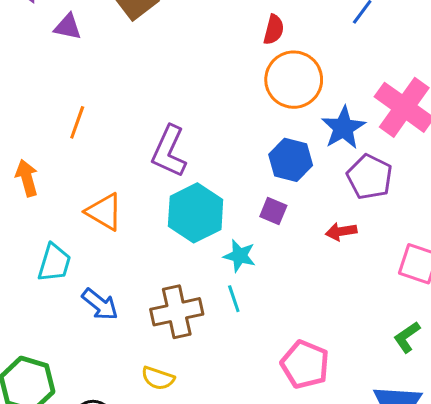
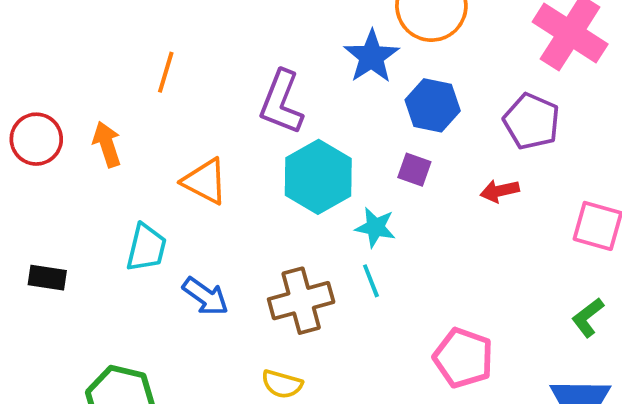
blue star: (343, 128) -> (372, 57), moved

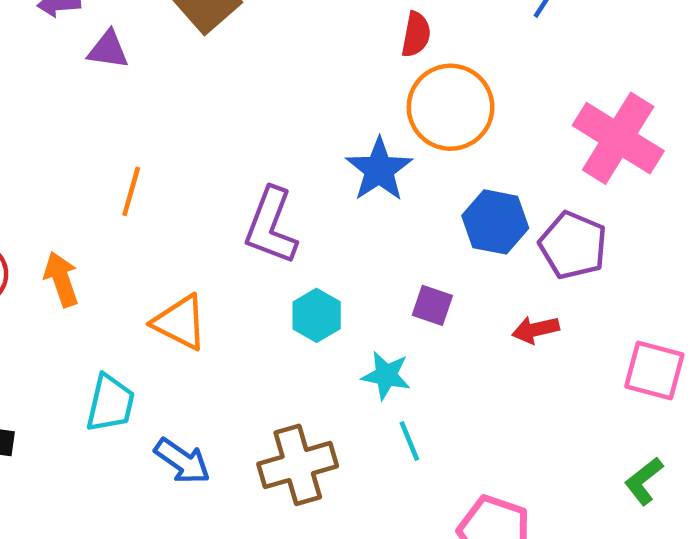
blue hexagon: (433, 105) -> (495, 222), moved
cyan hexagon: (318, 177) -> (317, 315), size x0.6
cyan line: (371, 281) -> (409, 441), moved

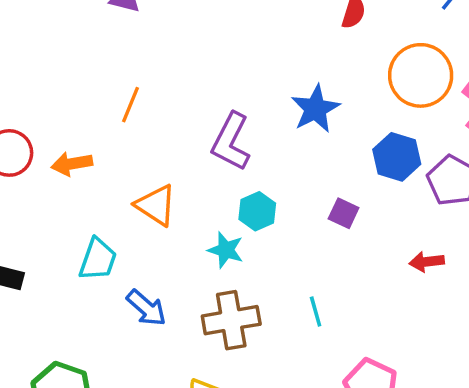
orange circle: (451, 107) -> (421, 75), moved
orange arrow: (61, 279) -> (72, 164), turned -87
red arrow: (536, 330) -> (427, 262), moved
cyan star: (386, 375) -> (226, 250), moved

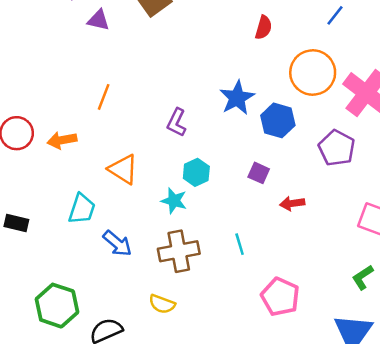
purple L-shape: (231, 142) -> (177, 122), size x0.7
blue hexagon: (397, 157) -> (278, 120), moved
red arrow: (427, 262) -> (292, 203), moved

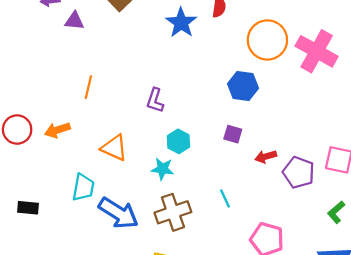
blue star: (237, 98) -> (181, 23), moved
purple pentagon: (337, 148) -> (299, 172), moved
blue arrow: (117, 243) -> (118, 213), size x1.5

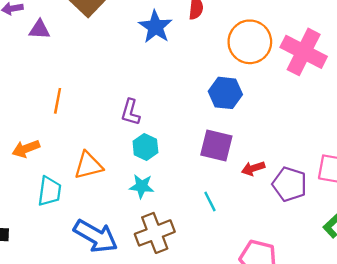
purple square: (233, 134) -> (216, 145), size x1.6
cyan hexagon: (178, 141) -> (145, 147), moved
orange triangle: (114, 148) -> (88, 165), turned -36
cyan trapezoid: (83, 187) -> (49, 191), moved
cyan line: (225, 198) -> (210, 202), moved

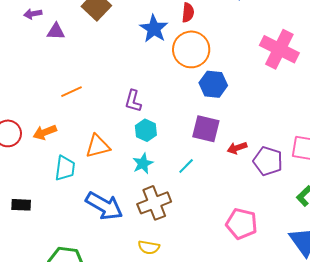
orange circle: (250, 42) -> (191, 49), moved
orange line: (58, 101) -> (71, 92), turned 55
cyan star: (142, 186) -> (143, 164), turned -30
cyan line: (210, 202) -> (186, 166), moved, turned 72

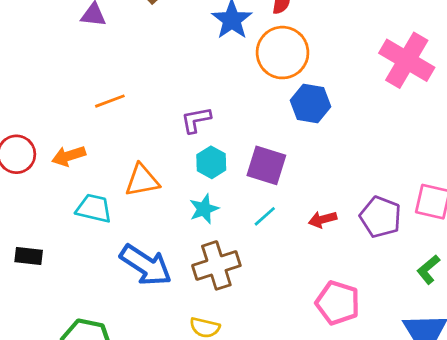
purple L-shape: (133, 101) -> (196, 120), turned 60
purple square: (206, 129) -> (266, 165), moved
red arrow: (237, 148) -> (323, 219), moved
cyan trapezoid: (65, 168) -> (94, 208), turned -88

